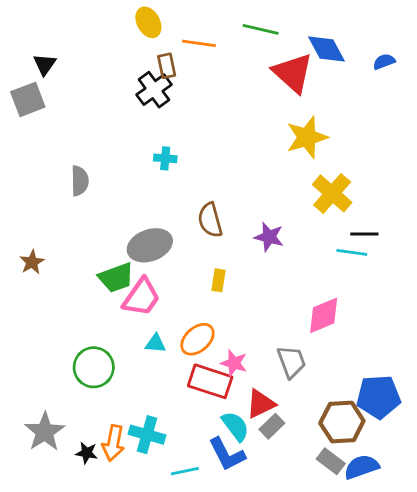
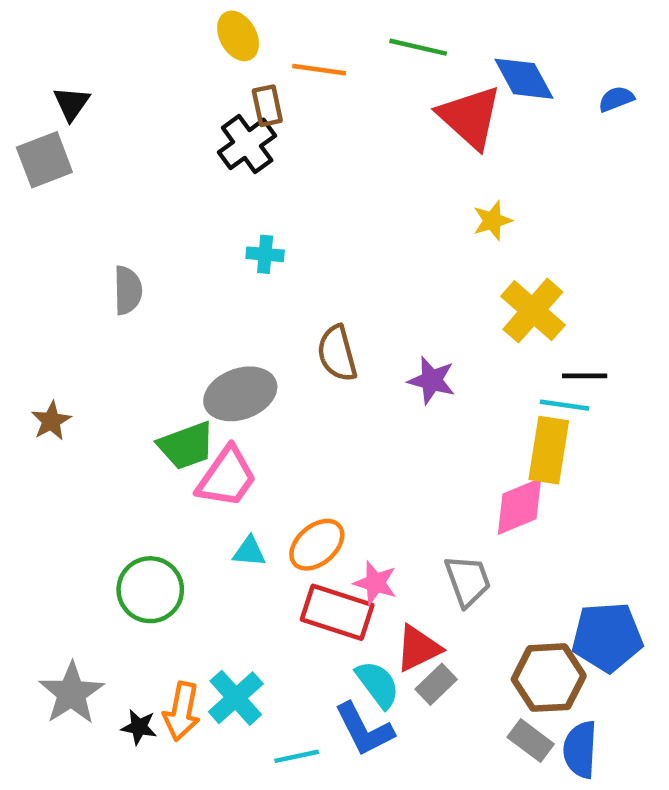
yellow star: (307, 137) -> (492, 221), size x0.6
yellow rectangle: (219, 280) -> (549, 450), moved, size x1.8
cyan cross: (147, 435) -> (236, 698), turned 32
blue semicircle: (362, 467) -> (580, 750), turned -68

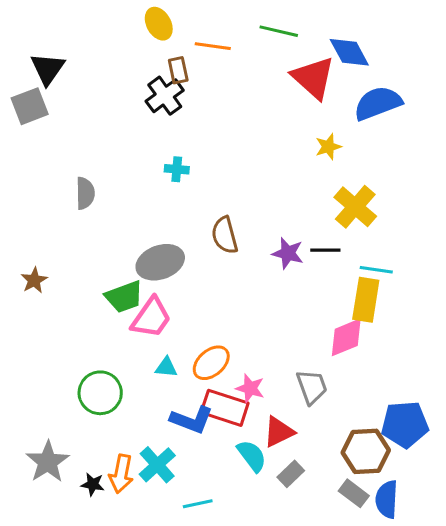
blue semicircle: (616, 99) -> (378, 103), moved, size x2.0
black triangle: (71, 103) -> (48, 69), size x1.4
black line: (585, 376) -> (325, 250), moved
gray rectangle: (436, 684) -> (291, 474), moved
blue L-shape: (364, 729) -> (192, 420), moved, turned -42

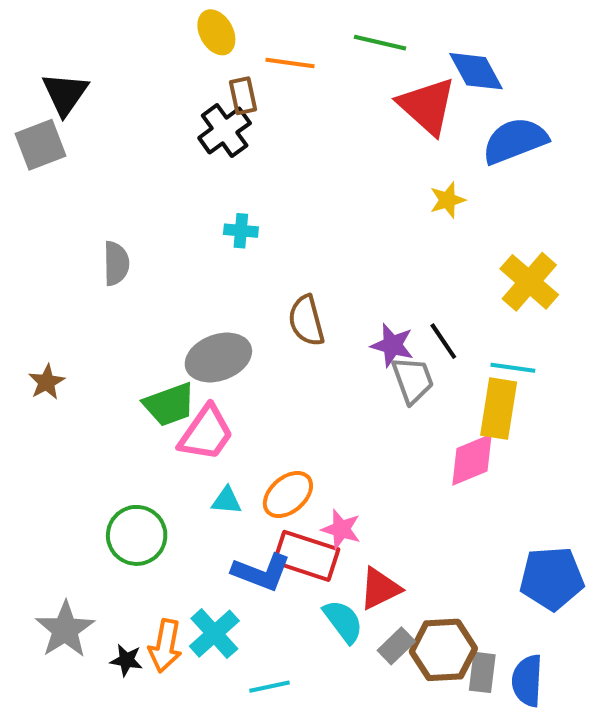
yellow cross: (355, 207) -> (529, 282), moved
black line: (325, 250) -> (443, 341), turned 56
gray trapezoid: (312, 387) -> (413, 380), moved
brown hexagon: (366, 451) -> (443, 650), moved
gray rectangle: (354, 493) -> (482, 672), turned 60

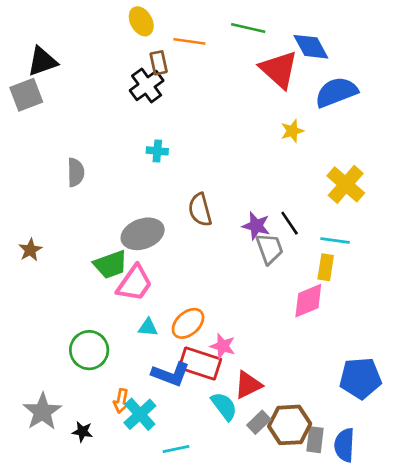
black triangle: (65, 94) -> (42, 61), turned 36
yellow rectangle: (499, 409) -> (326, 267), size x0.7
orange arrow: (165, 646) -> (121, 401), moved, size x0.7

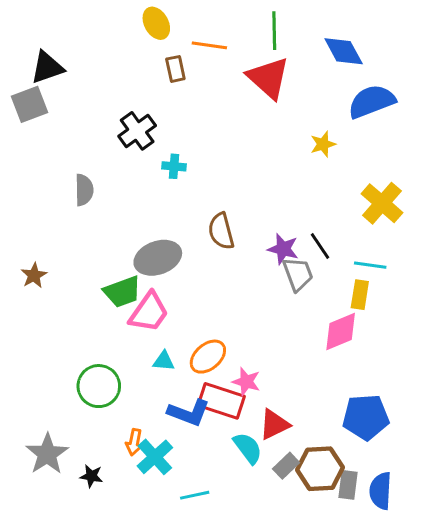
green line: (248, 28) -> (274, 31), turned 76
red triangle: (279, 69) -> (268, 78), moved
black cross: (147, 85) -> (137, 131), moved
blue pentagon: (360, 378) -> (366, 417), moved

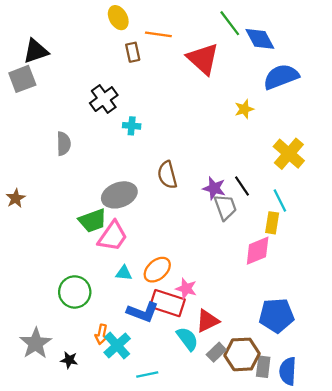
green line: (274, 31) -> (230, 23), moved, turned -36
cyan line: (370, 265) -> (280, 201), turned 55
brown star: (34, 275) -> (16, 198), moved

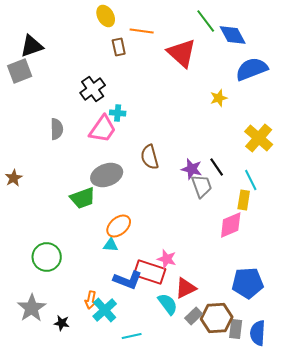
pink trapezoid: (113, 236) -> (103, 129), moved
orange ellipse: (157, 270) -> (119, 226), moved
green circle: (75, 292) -> (47, 257), moved

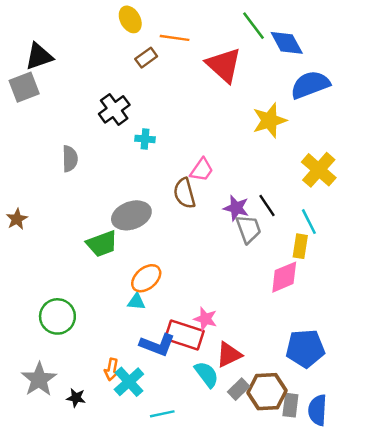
brown rectangle: (119, 47) -> (146, 58), turned 66
yellow star: (219, 98) -> (269, 120), size x1.6
pink trapezoid: (103, 129) -> (202, 170), moved, size x0.7

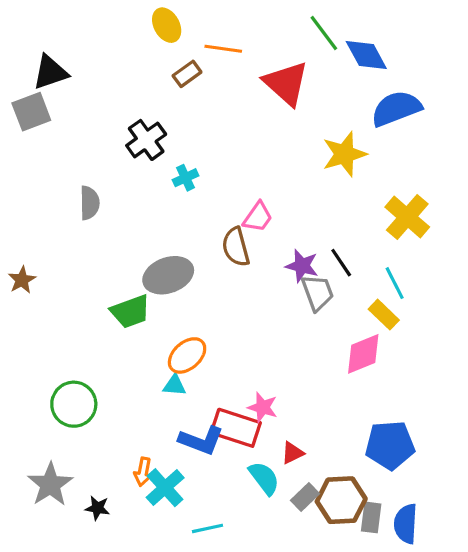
cyan cross: (145, 139) -> (185, 178), turned -30
yellow rectangle: (300, 246) -> (384, 315), turned -55
red triangle: (229, 355) -> (292, 453), size x0.7

